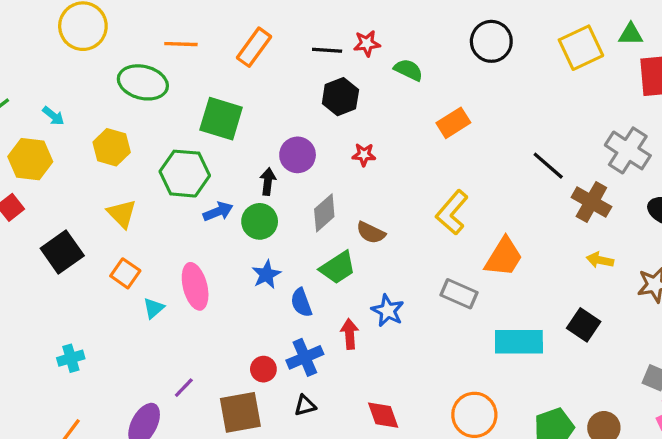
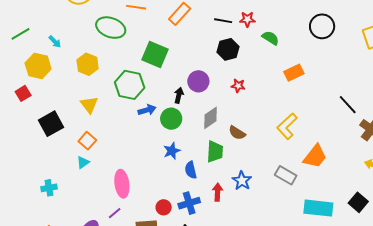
green trapezoid: (338, 268) -> (215, 152), turned -60
pink ellipse: (195, 286) -> (122, 184), moved
cyan triangle: (154, 308) -> (83, 162), moved

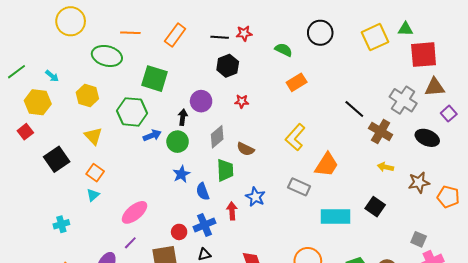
green semicircle: (270, 38) -> (284, 50), moved
pink ellipse: (122, 184) -> (135, 212), turned 64

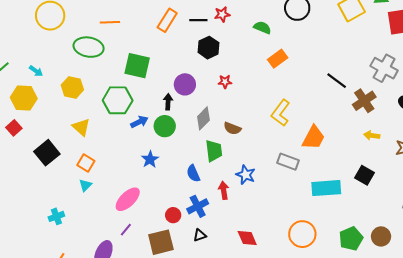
orange rectangle: (175, 35) -> (167, 20), moved
brown cross: (381, 131) -> (364, 101), turned 30
blue star: (181, 174) -> (150, 159), moved

